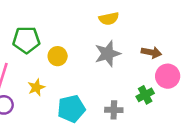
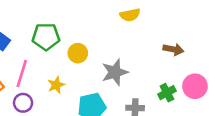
gray star: (108, 54) -> (115, 72), moved
pink circle: (168, 76) -> (195, 86), moved

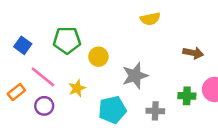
pink line: (22, 74) -> (43, 77), turned -68
green cross: (167, 93) -> (187, 96), turned 30

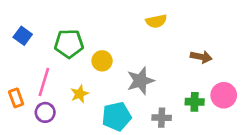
blue square: (23, 45) -> (23, 36), moved
pink line: (43, 77) -> (44, 82), turned 68
orange rectangle: (16, 92) -> (16, 98), turned -72

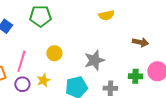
green pentagon: (69, 44) -> (40, 16), moved
yellow circle: (102, 61) -> (54, 53), moved
yellow star: (80, 94) -> (43, 80), moved

